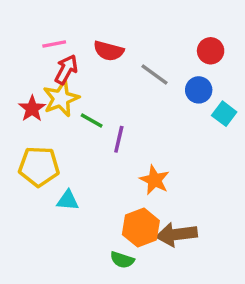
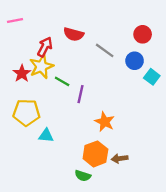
pink line: (54, 44) -> (15, 21), moved
brown arrow: (177, 234) -> (120, 158), size x0.6

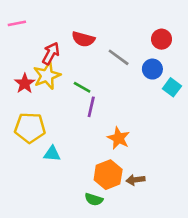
green line: (62, 81) -> (82, 87), moved

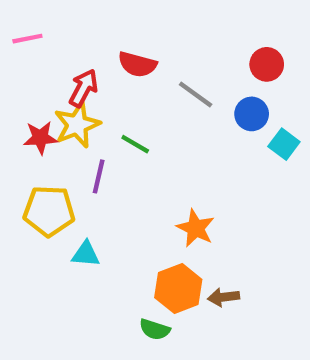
red star: (25, 83) -> (40, 138), turned 30
purple line: (91, 107) -> (99, 176), moved

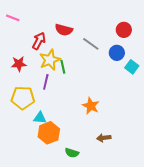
pink line: (27, 39) -> (13, 18), turned 32
yellow star: (77, 125) -> (50, 60), moved
green line: (135, 144) -> (63, 67), turned 48
orange hexagon: (178, 289) -> (49, 133), moved

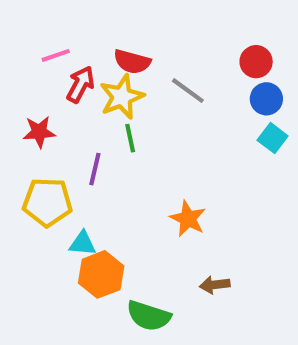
pink line: (13, 18) -> (56, 55), moved, turned -40
blue circle: (117, 53) -> (266, 99), moved
yellow star: (50, 60) -> (122, 97), moved
green semicircle: (72, 153) -> (149, 316), size x1.5

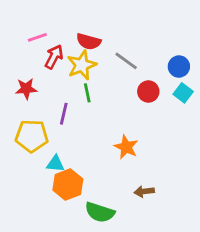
red circle: (256, 62) -> (148, 91), moved

